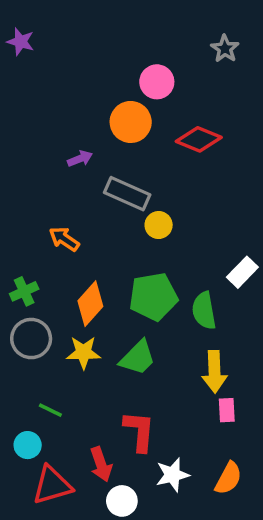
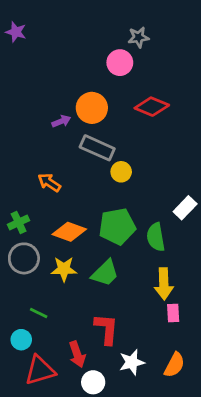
gray star: (225, 49) -> (138, 37), moved, turned 30
orange circle: (131, 122) -> (92, 108), moved
orange diamond: (90, 304) -> (69, 232), turned 68

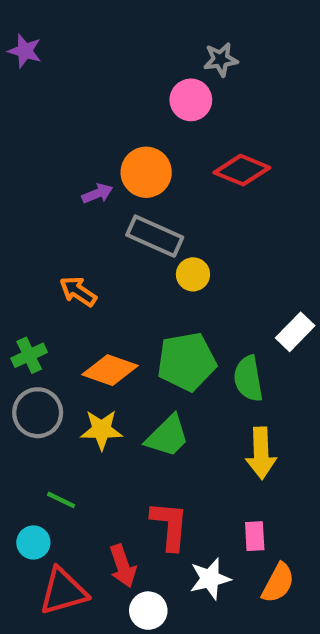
pink rectangle: (173, 313) -> (255, 536), moved

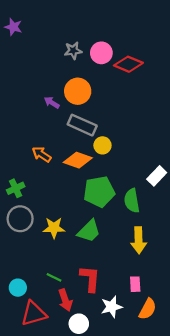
gray star: (221, 59) -> (73, 51), moved
red diamond: (242, 170) -> (128, 64), moved
purple arrow: (97, 194) -> (52, 103), turned -126
orange diamond: (110, 370) -> (78, 160), moved
green line: (61, 500) -> (54, 277), moved

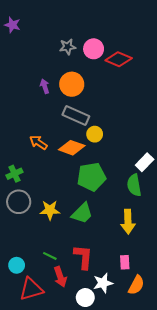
purple arrow: (52, 103) -> (45, 86), moved, turned 40
green semicircle: (132, 201) -> (134, 185), moved
white circle: (79, 324) -> (85, 298), moved

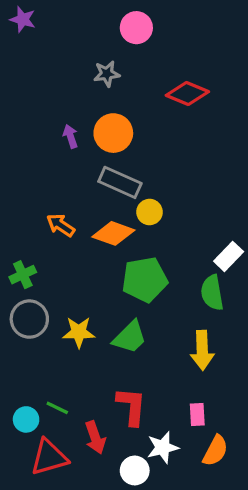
purple star: (12, 25) -> (23, 19), moved
pink circle: (94, 49) -> (136, 28), moved
green line: (50, 256) -> (57, 408), moved

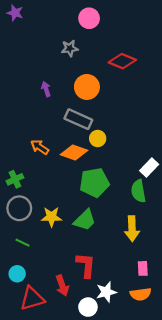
orange circle: (113, 133) -> (87, 87), moved
green line: (57, 408) -> (22, 243), moved
pink rectangle: (197, 415) -> (143, 268), moved
orange semicircle: (215, 451) -> (141, 294), turned 54

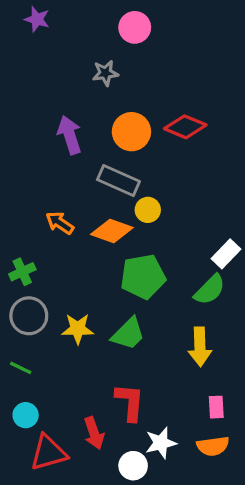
purple star: (15, 13) -> (37, 19), moved
red diamond: (122, 61) -> (185, 127), moved
purple arrow: (46, 89) -> (70, 135), size x1.6
green semicircle: (138, 191) -> (210, 290), turned -125
green line: (22, 243) -> (21, 368), moved

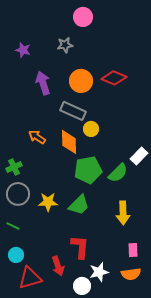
purple star: (37, 19) -> (23, 50), moved
orange diamond: (112, 231) -> (69, 142), turned 70
green semicircle: (210, 290) -> (118, 173), moved

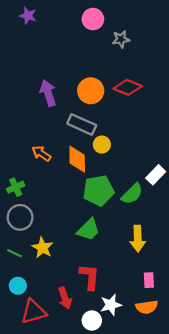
gray star: (65, 45) -> (121, 39), moved
purple star: (23, 50) -> (28, 16), moved
yellow star: (48, 202) -> (42, 248), moved, turned 30

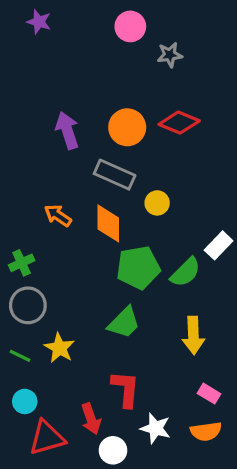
yellow circle: (102, 145) -> (157, 203), moved
pink rectangle: (149, 280) -> (209, 394), turned -56
white star: (111, 305) -> (156, 428), turned 30
white circle: (92, 320) -> (113, 450), moved

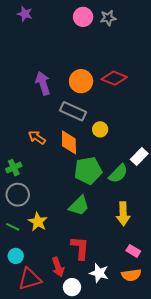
gray star: (170, 55) -> (108, 18), moved

